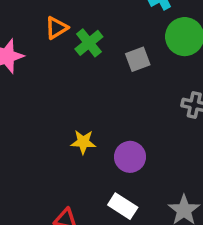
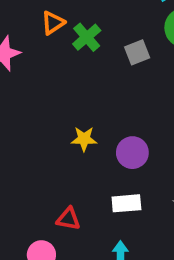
white rectangle: (123, 206) -> (126, 203), turned -36

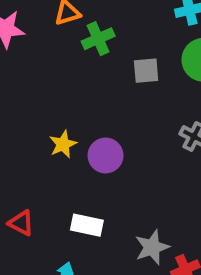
yellow star: (84, 139) -> (63, 144), turned 30
purple circle: (132, 153) -> (106, 156), moved

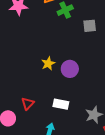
red triangle: (21, 223) -> (28, 103), turned 48

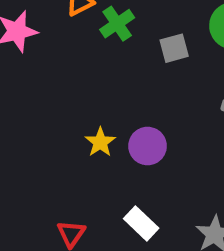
white rectangle: (61, 104) -> (141, 223), turned 42

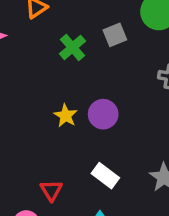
green cross: (117, 24) -> (72, 47), moved

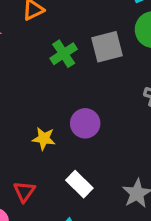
gray square: (115, 35) -> (107, 47), size x1.4
yellow star: (66, 116) -> (44, 139), moved, turned -30

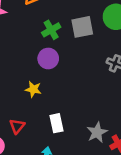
purple circle: (85, 123) -> (48, 58), moved
white rectangle: (79, 184) -> (57, 123), turned 30

